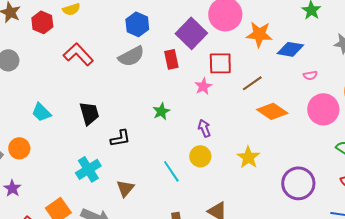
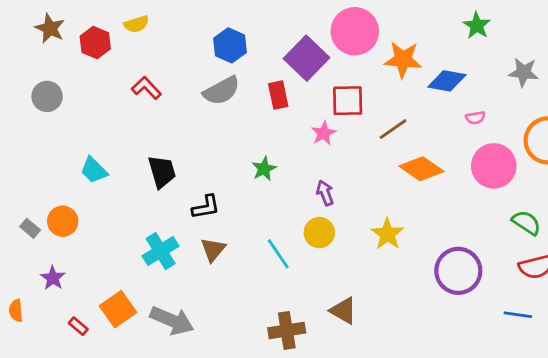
red L-shape: (78, 54) -> (146, 88), size x0.7
brown triangle: (125, 188) -> (213, 250), moved

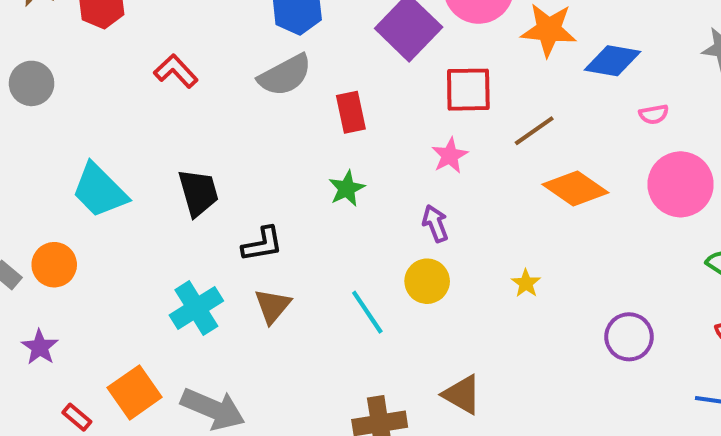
red rectangle: (278, 95) -> (351, 112), moved
pink star: (324, 133) -> (450, 156), moved
cyan trapezoid: (94, 170) -> (100, 191), size x1.4
yellow star: (387, 234) -> (526, 283), size x0.6
purple circle: (458, 271) -> (629, 337), size x0.7

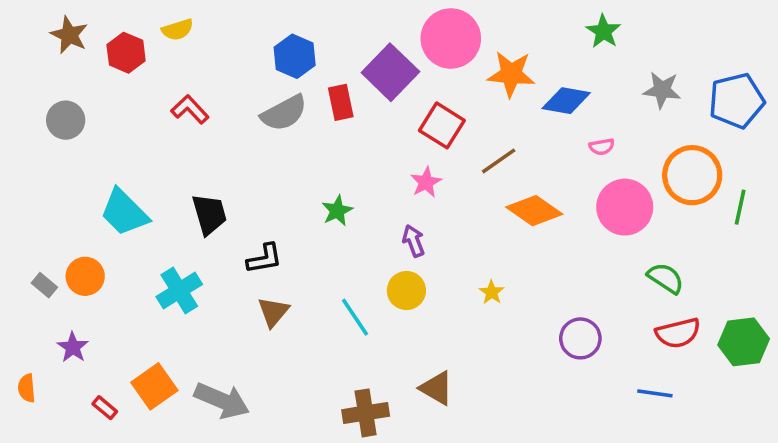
red square: (468, 90) -> (442, 125), turned 33
red rectangle: (351, 112) -> (341, 102), moved
cyan cross: (196, 308) -> (179, 291), moved

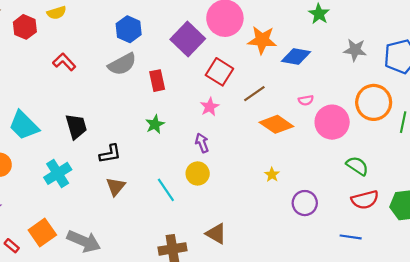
red rectangle: (341, 102) -> (157, 81), moved
pink semicircle: (602, 147) -> (306, 100), moved
yellow star: (492, 292) -> (272, 175), moved

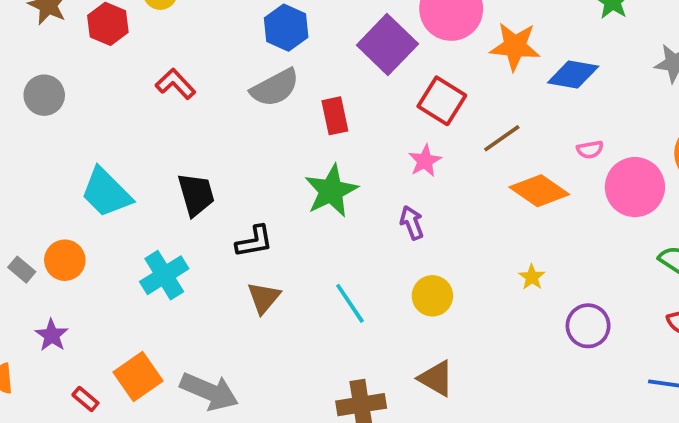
green star: (155, 124) -> (331, 191), size x1.6
yellow circle: (198, 173) -> (432, 296), moved

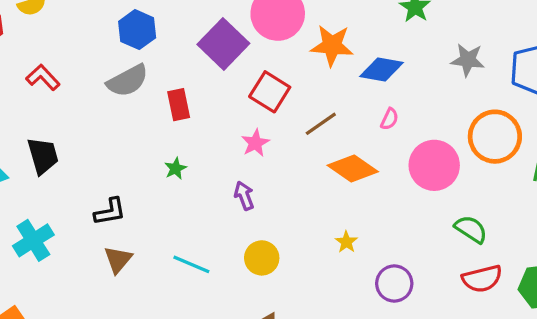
pink semicircle: (590, 150) -> (389, 119), moved, turned -55
green star: (331, 191) -> (175, 169), size x0.5
black trapezoid: (196, 195) -> (43, 156), moved
cyan line: (350, 303) -> (191, 264), turned -33

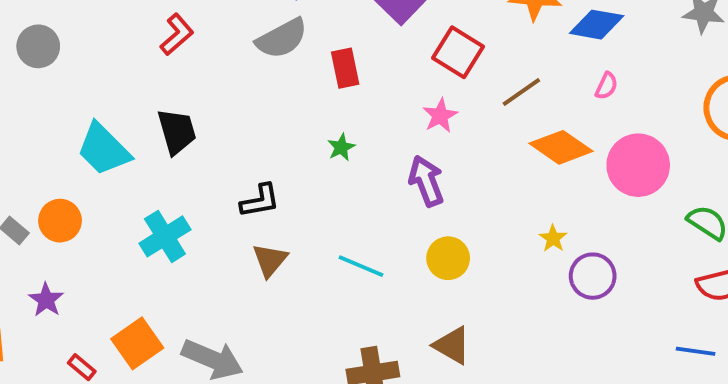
red L-shape: (43, 77) -> (177, 34), turned 92
pink circle: (434, 165) -> (638, 165), moved
purple arrow: (244, 196) -> (426, 181), size x1.4
purple circle: (394, 283) -> (593, 276), moved

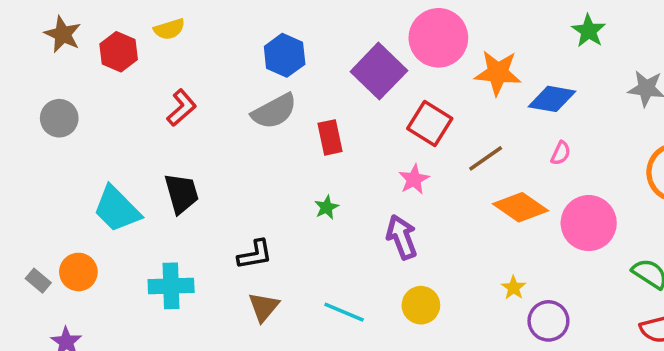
cyan cross: (165, 236) -> (171, 286), turned 30

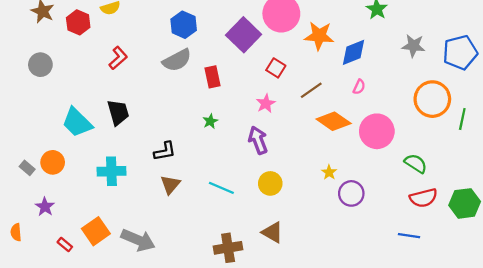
blue diamond: (552, 99) -> (354, 52), turned -32
red square: (430, 123) -> (276, 68), size x0.7

